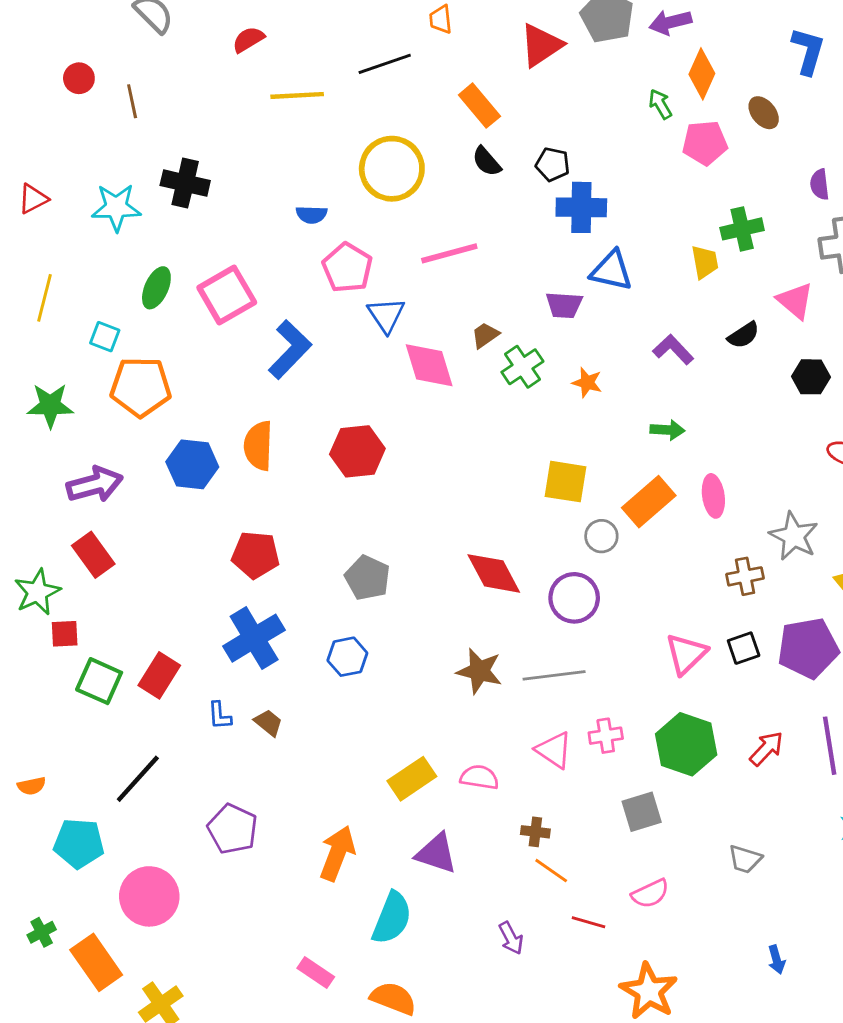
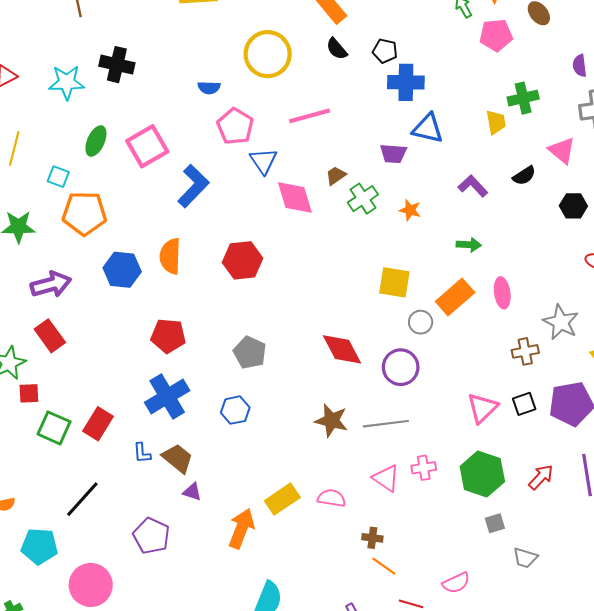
brown trapezoid: (268, 723) -> (178, 458), size x1.5
gray square: (642, 812) -> (495, 523), moved, size x0.7
orange arrow: (337, 853) -> (241, 528), moved
purple triangle: (436, 853) -> (192, 492), moved, size x0.6

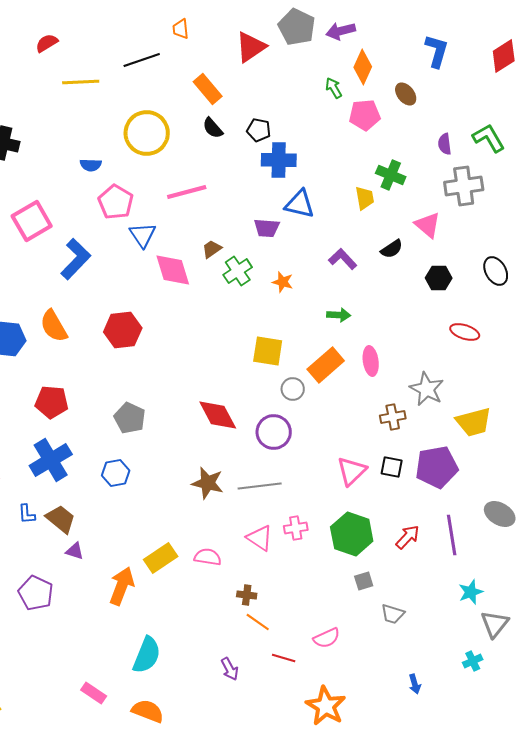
green cross: (523, 98) -> (391, 175), turned 36
orange semicircle: (170, 256) -> (54, 326), turned -32
black square: (524, 404) -> (392, 467), turned 30

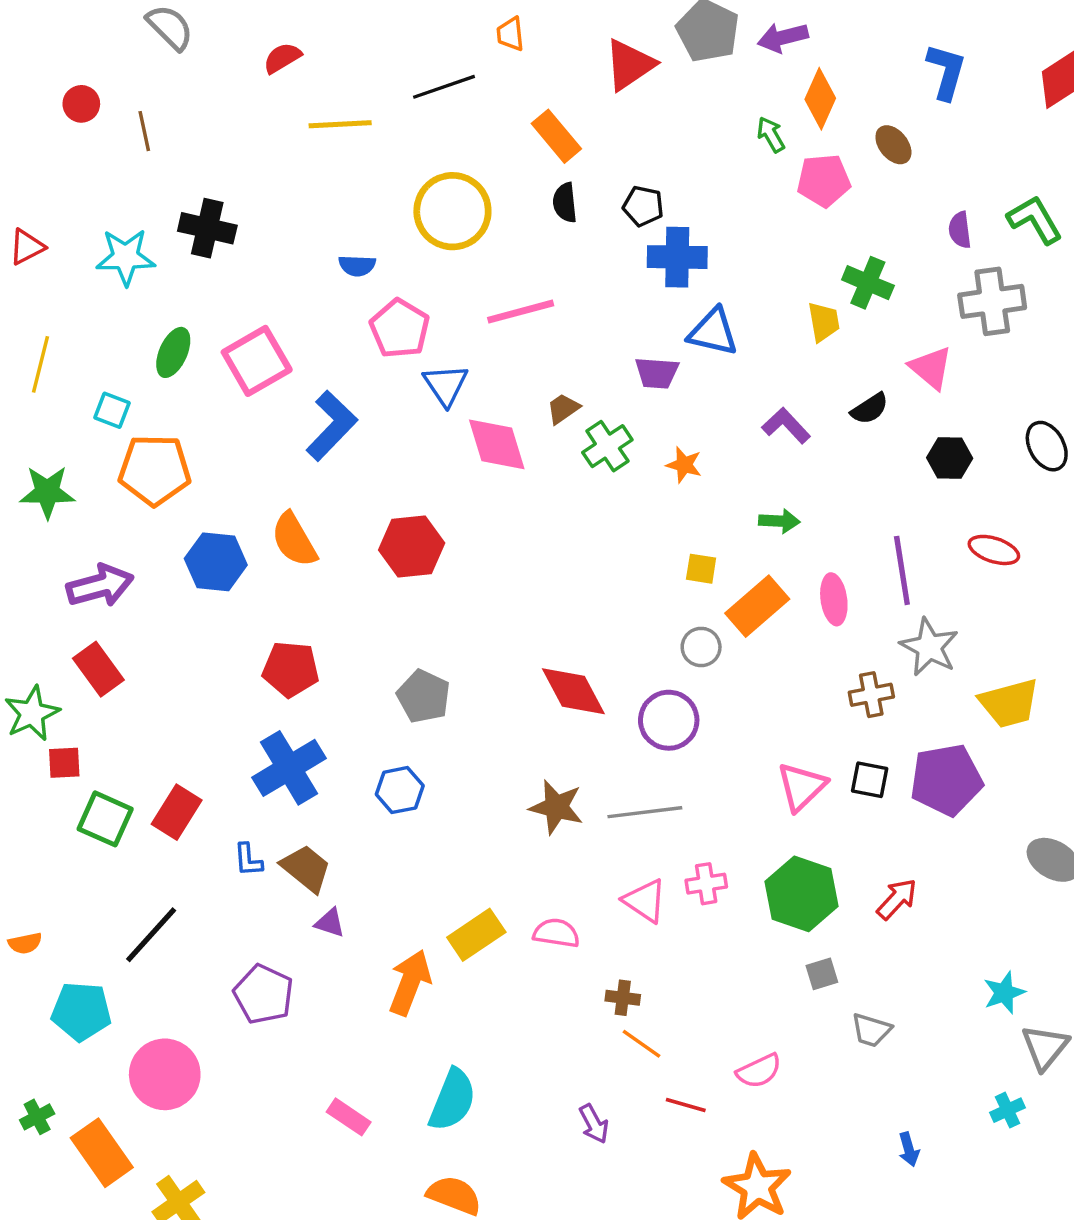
black semicircle: (213, 128) -> (565, 203), turned 35
yellow square: (268, 351) -> (701, 569), moved, size x0.6
purple line: (452, 535) -> (902, 570), moved
pink rectangle: (94, 693) -> (349, 1117), moved

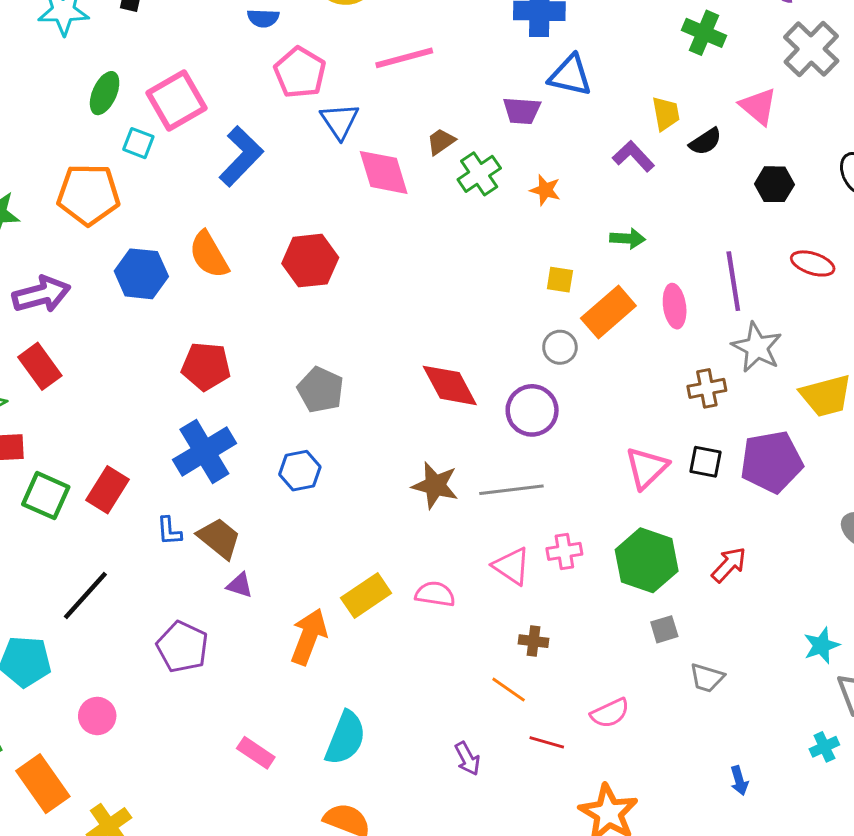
gray cross: (992, 301) -> (811, 49), turned -38
yellow trapezoid: (824, 322) -> (666, 114), moved
cyan square: (112, 410) -> (138, 143), moved
brown cross: (623, 998) -> (534, 641), moved
pink circle: (165, 1074) -> (97, 716), size x0.6

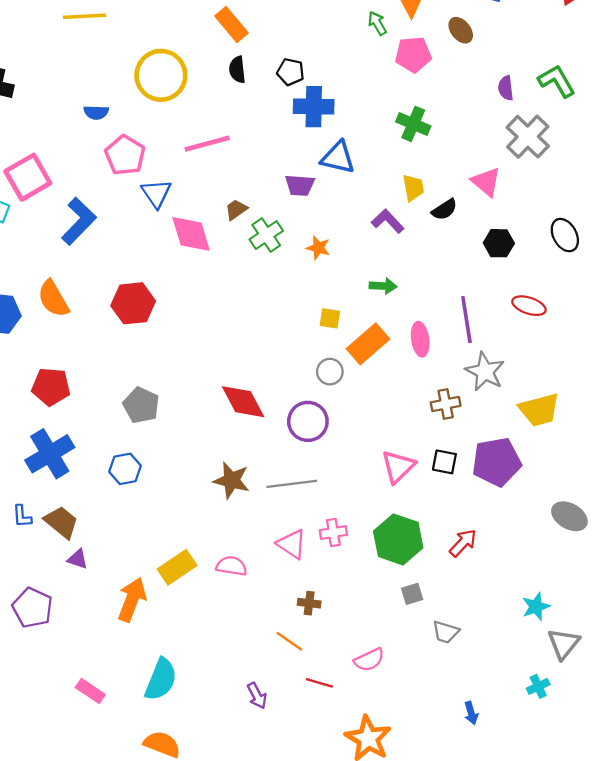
green cross: (704, 33) -> (413, 124), moved

